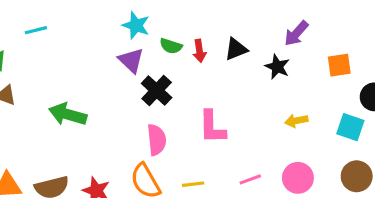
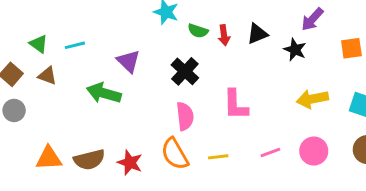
cyan line: (36, 30) -> (75, 45), moved
purple triangle: (131, 60) -> (128, 61), moved
yellow arrow: (296, 121) -> (312, 99), size x1.5

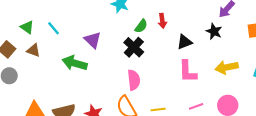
green semicircle: (198, 31) -> (141, 26), moved, turned -72
black triangle: (257, 34) -> (184, 42), moved
cyan line: (75, 45) -> (54, 28), turned 64
pink L-shape: (236, 105) -> (188, 72), moved

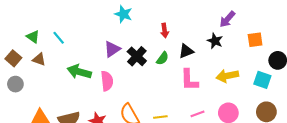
green semicircle: (141, 26) -> (163, 58), moved
purple triangle: (93, 40) -> (112, 49), moved, turned 42
pink semicircle: (134, 80) -> (107, 81), moved

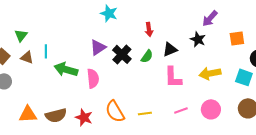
green triangle: (33, 37) -> (21, 35), turned 32
cyan line: (59, 38) -> (46, 51), moved, turned 40

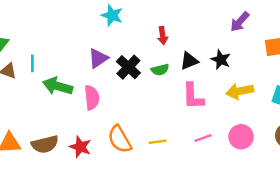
black star: (198, 39) -> (221, 60), moved
green semicircle: (147, 56) -> (160, 70), turned 40

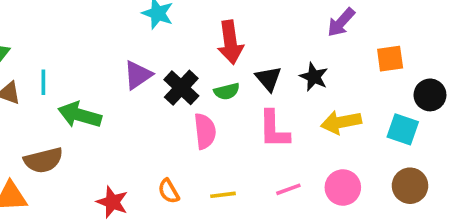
red arrow: (163, 36) -> (230, 42), size x1.6
black triangle: (189, 61) -> (268, 79), turned -48
pink semicircle: (92, 98) -> (205, 131), moved
orange semicircle: (120, 139) -> (169, 191), size x0.6
brown semicircle: (45, 144) -> (43, 160), moved

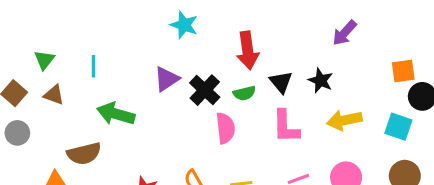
orange square: (390, 59) -> (403, 71), moved
cyan line: (43, 82) -> (94, 66), moved

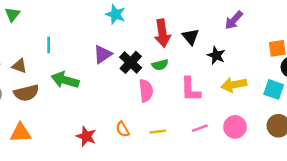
green triangle: (44, 60) -> (12, 14), moved
black triangle: (281, 82) -> (190, 37), moved
brown semicircle: (84, 154) -> (26, 93), moved

